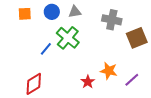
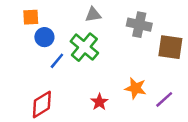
blue circle: (52, 12) -> (44, 37), moved
brown square: (137, 38) -> (170, 47), turned 30
red star: (88, 82) -> (99, 102), moved

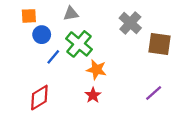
gray triangle: (93, 15) -> (71, 14), moved
gray cross: (139, 25) -> (130, 23), turned 30
orange star: (136, 88) -> (96, 70), moved

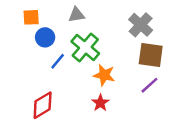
brown square: (159, 44) -> (151, 55), moved
purple line: (154, 93) -> (149, 85), moved

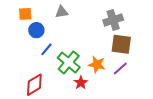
gray cross: (141, 25) -> (113, 20), turned 30
green cross: (85, 47) -> (69, 62), moved
orange star: (104, 75) -> (97, 64), moved

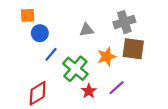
gray triangle: (62, 12) -> (87, 30), moved
orange star: (97, 64) -> (107, 57), moved, turned -30
purple line: (120, 69) -> (117, 88), moved

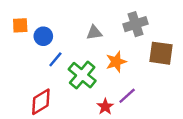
orange square: (28, 15) -> (20, 25), moved
brown square: (133, 49) -> (161, 53), moved
red star: (89, 91) -> (105, 107), moved

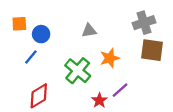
gray cross: (136, 24) -> (144, 23), moved
blue line: (55, 59) -> (31, 57), moved

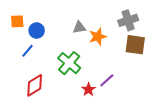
orange star: (110, 58) -> (98, 37), moved

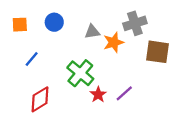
gray cross: (128, 20) -> (135, 23), moved
blue circle: (37, 31) -> (54, 22), moved
red star: (88, 89) -> (98, 95), moved

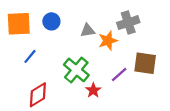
orange square: (20, 25) -> (19, 24), size x1.6
brown square: (157, 52) -> (145, 63), moved
purple line: (124, 93) -> (119, 75), moved

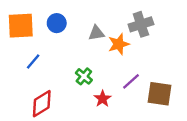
brown square: (145, 63) -> (160, 94), moved
green cross: (76, 70) -> (84, 76), size x0.6

